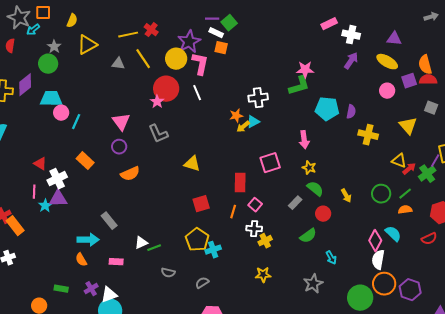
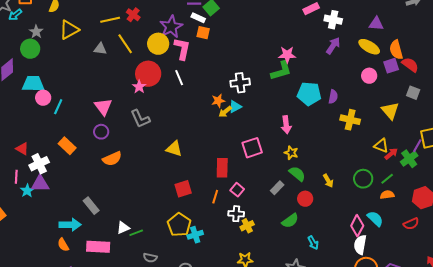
orange semicircle: (425, 65) -> (396, 50), moved
red semicircle: (428, 80) -> (410, 65), turned 36
pink rectangle: (116, 262) -> (98, 247), size x1.6

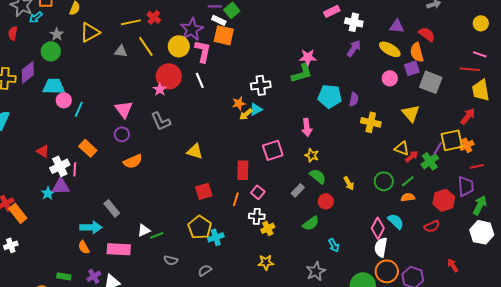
orange square: (203, 33) -> (224, 35), size x1.5
red semicircle: (410, 65) -> (427, 34), moved
gray square: (413, 93) -> (431, 82), moved, size x1.6
pink line: (16, 177) -> (75, 169), moved

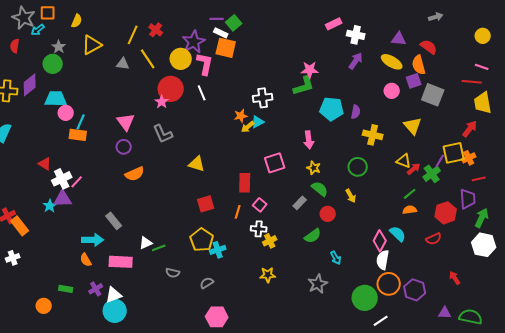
yellow line: (131, 22) -> (133, 35), turned -54
orange rectangle: (88, 148) -> (78, 135), moved, turned -36
pink line: (75, 169) -> (77, 182), turned 40
green circle: (384, 181) -> (358, 167), moved

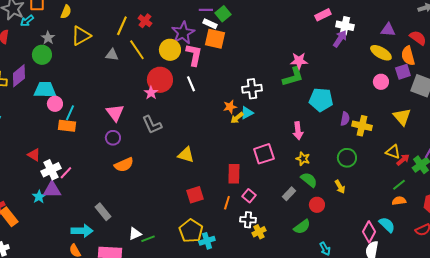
purple arrow: (356, 61) -> (340, 39), moved
purple semicircle: (356, 112) -> (345, 119), moved

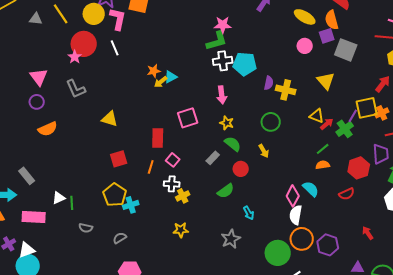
white cross: (252, 89) -> (223, 61), moved
green line: (148, 239) -> (72, 203), turned -72

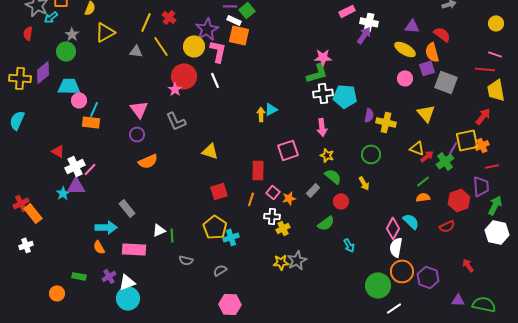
orange star: (154, 71) -> (289, 198), moved
yellow arrow: (161, 82) -> (261, 114), turned 128
gray star: (231, 239) -> (297, 260), moved

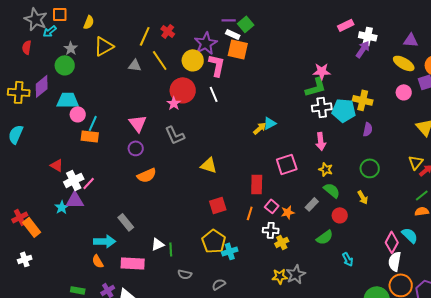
yellow arrow: (261, 114) -> (260, 128), turned 48
yellow cross: (386, 122) -> (363, 100), moved
yellow triangle: (417, 148) -> (416, 162), turned 49

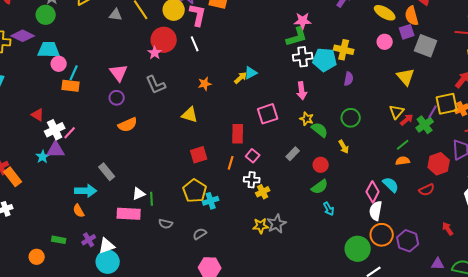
purple diamond: (42, 86) -> (23, 36), turned 65
green semicircle: (332, 190) -> (320, 130), moved
orange star: (288, 212) -> (205, 84), moved
green semicircle: (325, 237) -> (320, 187), moved
pink rectangle: (133, 263) -> (129, 214), moved

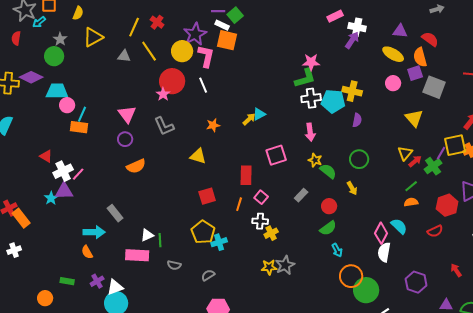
orange circle: (382, 235) -> (351, 276), moved

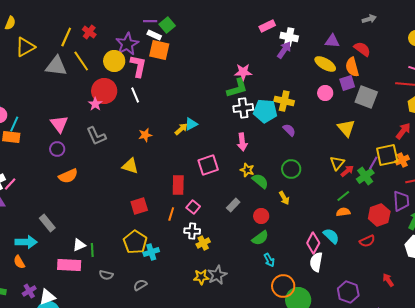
gray triangle: (124, 56) -> (56, 66), size x1.6
purple semicircle: (357, 120) -> (289, 130), turned -56

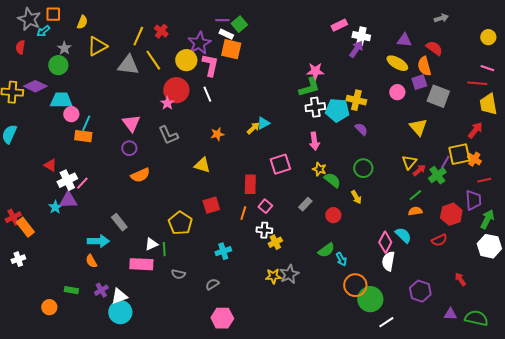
orange cross: (402, 160) -> (474, 159), turned -32
green semicircle: (260, 238) -> (326, 250), moved
yellow pentagon: (135, 242) -> (180, 223), moved

